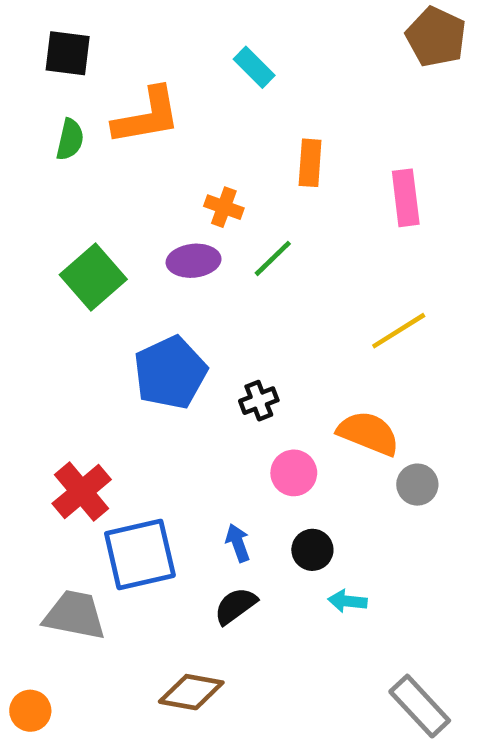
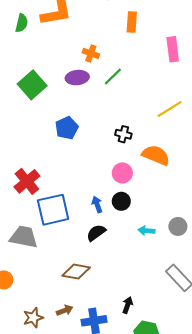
orange rectangle: (310, 163) -> (132, 22), moved
blue pentagon: (170, 373) -> (67, 128), size x0.7
black cross: (259, 401) -> (123, 134), moved, turned 35
gray circle: (417, 485) -> (178, 226), moved
black circle: (312, 550) -> (121, 201), moved

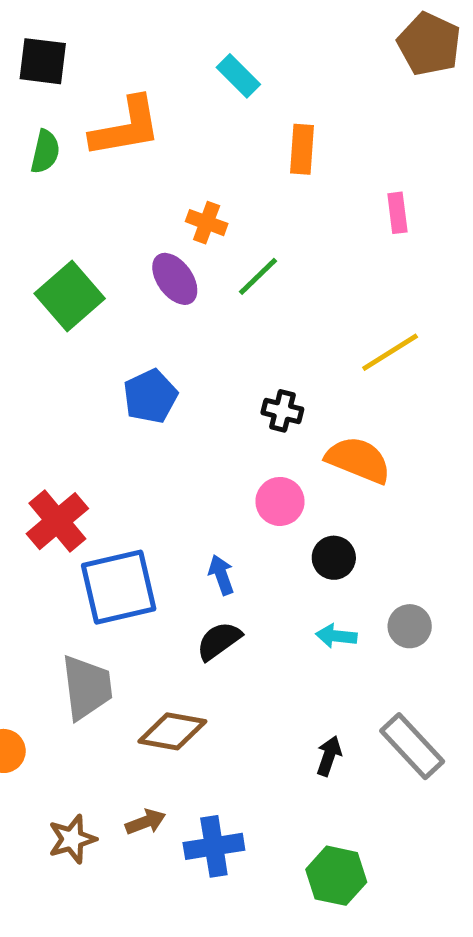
pink rectangle: (173, 49) -> (397, 213), size x0.7
purple ellipse: (77, 78) -> (175, 279), turned 60
black circle: (121, 201) -> (334, 558), moved
gray trapezoid: (24, 237) -> (87, 687), moved, turned 72
black arrow: (128, 305) -> (329, 756), moved

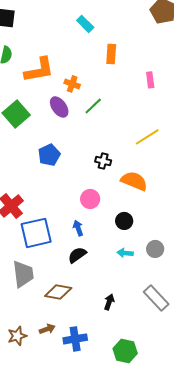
orange L-shape: (126, 127) -> (39, 70), moved
pink circle: (280, 501) -> (90, 199), moved
black arrow: (329, 756) -> (109, 302), moved

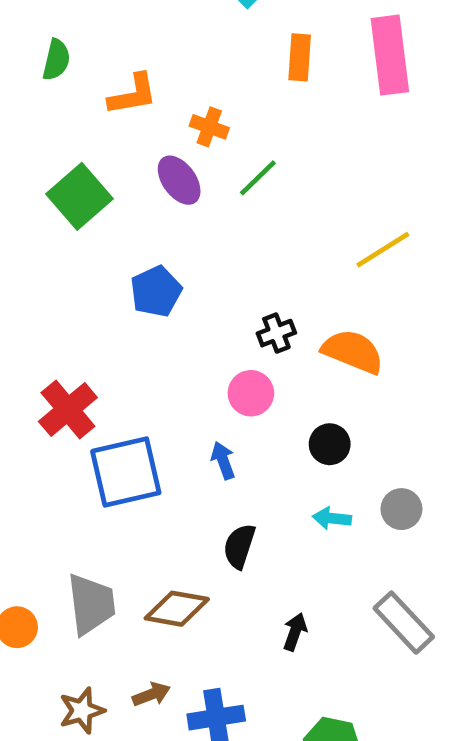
orange L-shape: (39, 70) -> (133, 94), size x0.7
pink rectangle: (150, 80) -> (390, 55), moved, size x2.0
black cross: (103, 161) -> (276, 333), moved, turned -35
black semicircle: (77, 255) -> (239, 546), moved, turned -36
gray trapezoid: (23, 274) -> (91, 604), moved

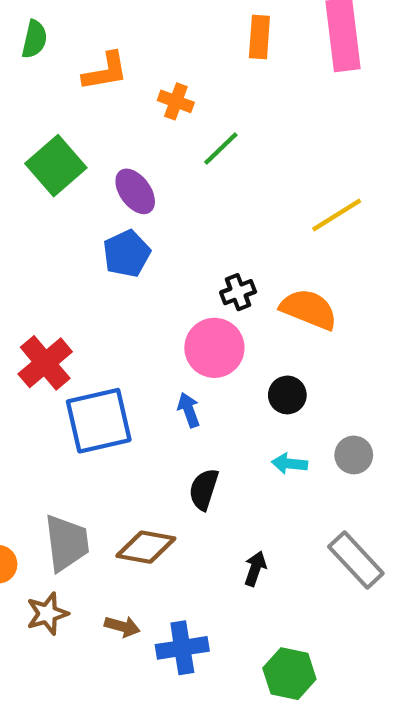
purple ellipse: (179, 180) -> (135, 191), moved
pink circle: (251, 393) -> (214, 348), size x1.4
brown arrow: (151, 694) -> (122, 626), turned 36
brown star: (82, 711) -> (47, 614), moved

